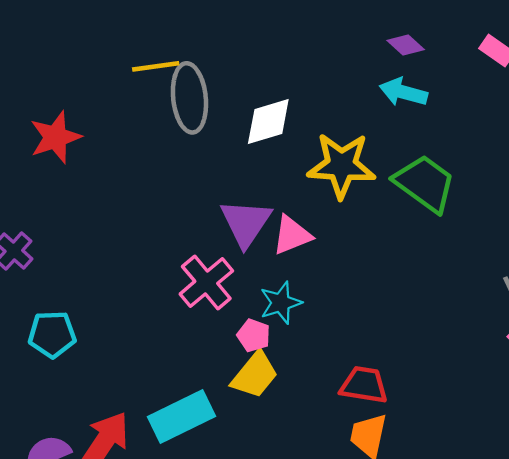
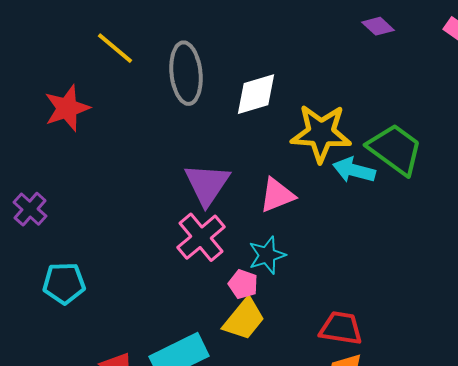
yellow line: (156, 66) -> (115, 48), moved, turned 48
cyan arrow: (403, 92) -> (354, 170), moved
purple triangle: (246, 223) -> (207, 184), moved

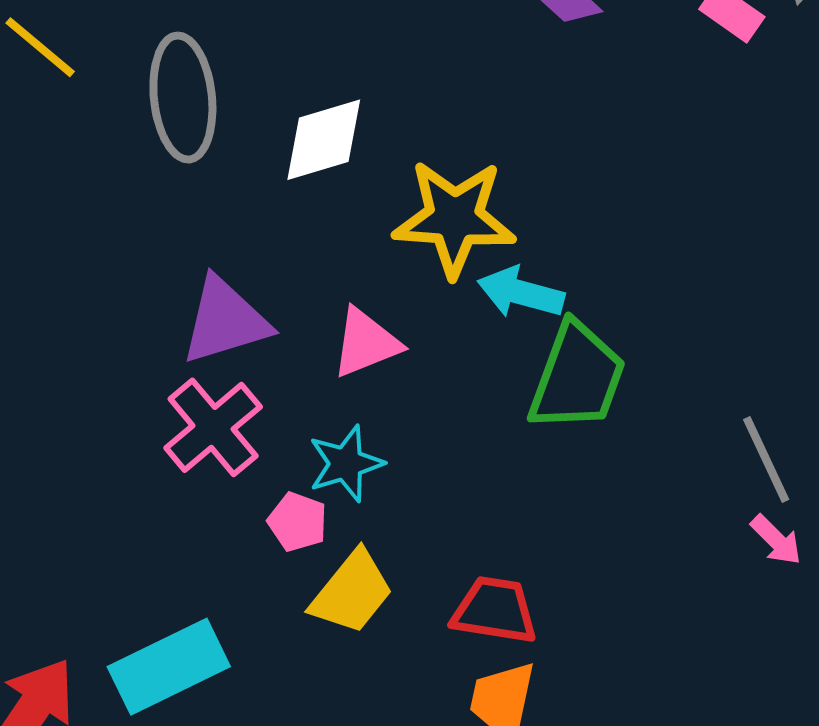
green trapezoid: (395, 149) -> (577, 377), moved, turned 74
purple triangle: (207, 184) -> (225, 321), turned 39
yellow trapezoid: (244, 319) -> (352, 592), moved

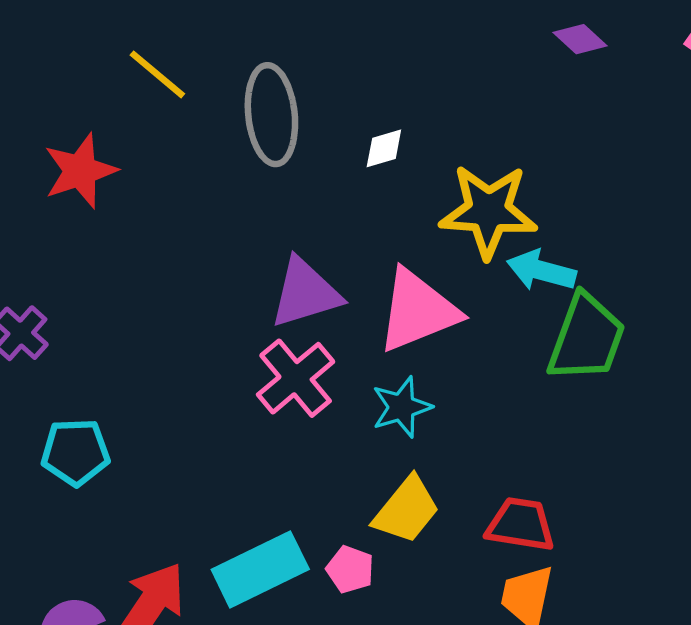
white diamond: (324, 140) -> (384, 148), size x0.6
pink triangle: (366, 343) -> (418, 311), size x1.5
pink pentagon: (298, 522) -> (350, 569), moved

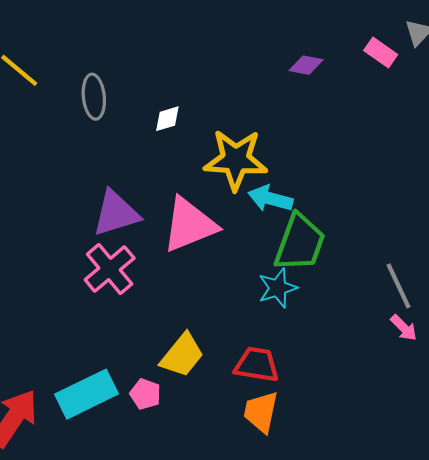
purple diamond: (580, 39) -> (306, 65), moved, turned -32
gray ellipse: (271, 115) -> (94, 97), size x0.7
cyan star: (402, 407) -> (278, 288), moved

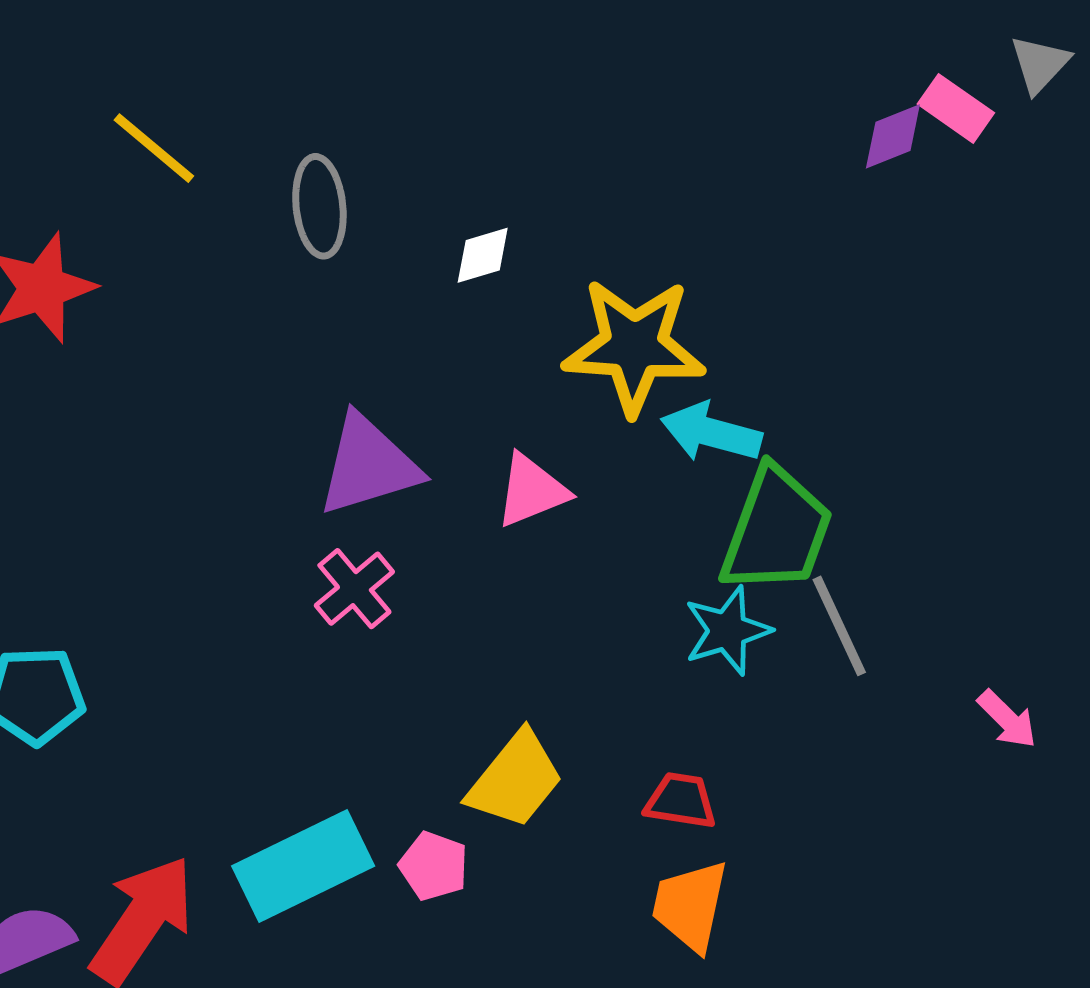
purple diamond: (306, 65) -> (893, 136), moved, turned -32
pink triangle: (189, 225) -> (532, 491), size x0.6
pink cross: (110, 269) -> (354, 589), size x0.7
gray line: (399, 286) -> (839, 626), moved
red trapezoid: (257, 365) -> (681, 801), size x0.7

